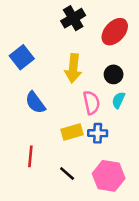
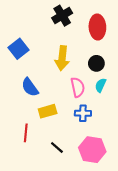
red ellipse: (115, 32) -> (97, 27), turned -45
yellow rectangle: (72, 132) -> (48, 111), moved

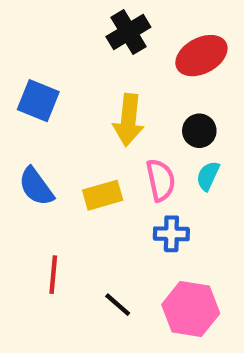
red ellipse: (97, 27) -> (201, 56), turned 65
blue square: (18, 49) -> (38, 101), turned -30
blue semicircle: (30, 87) -> (36, 187), moved
yellow rectangle: (48, 111) -> (103, 195), moved

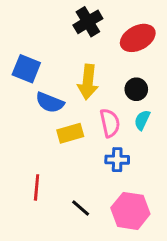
blue semicircle: (36, 187) -> (50, 102), moved, turned -32

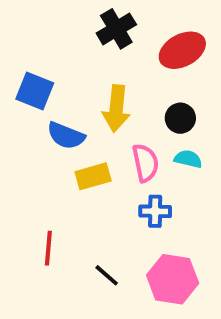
cyan semicircle: (142, 120) -> (188, 159), turned 78

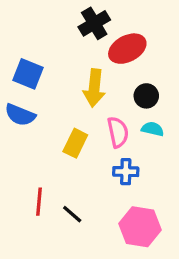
red ellipse: (182, 50) -> (127, 49), moved
blue semicircle: (66, 136) -> (20, 115), moved
yellow rectangle: (93, 176) -> (75, 143), turned -48
black line: (107, 275) -> (72, 214), moved

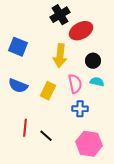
blue semicircle: (20, 115) -> (18, 86), moved

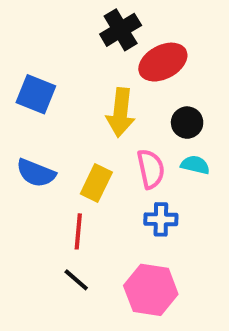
red line: (25, 128) -> (78, 231), moved
black line: (46, 136) -> (76, 280), moved
pink hexagon: (89, 144) -> (151, 290), moved

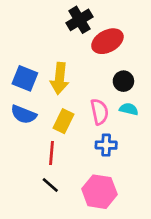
blue square: (36, 94) -> (25, 78), moved
yellow arrow: (121, 112) -> (60, 78), moved

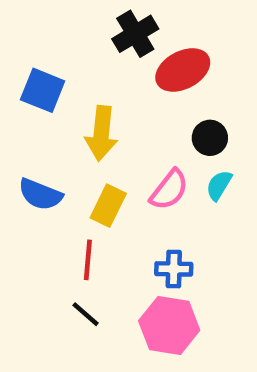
blue square: (25, 78) -> (43, 90), moved
cyan semicircle: (129, 109) -> (219, 185), turned -72
pink semicircle: (99, 112) -> (169, 190), turned 50
blue cross: (106, 145) -> (174, 269), moved

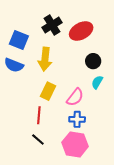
black cross: (135, 34) -> (52, 25), moved
pink semicircle: (169, 190) -> (75, 97), moved
blue semicircle: (40, 194) -> (14, 65), moved

